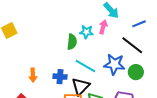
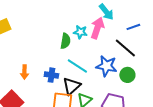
pink arrow: (103, 27) -> (97, 28), size x1.5

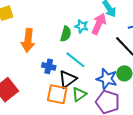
blue star: (106, 66) -> (107, 79), moved
orange arrow: (24, 72) -> (28, 40), moved, size x1.6

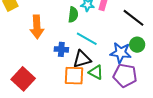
black triangle: (68, 79) -> (82, 59), turned 30
green triangle: (79, 94) -> (96, 72), turned -49

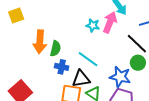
green semicircle: (73, 15) -> (56, 49), moved
green circle: (137, 45) -> (138, 63), moved

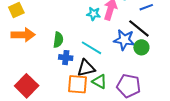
orange arrow: (40, 42) -> (23, 35), moved, turned -90
blue star: (120, 77) -> (124, 40), moved

